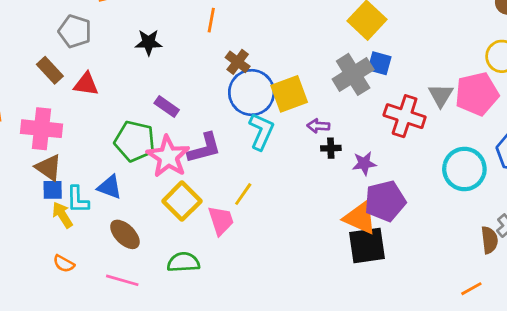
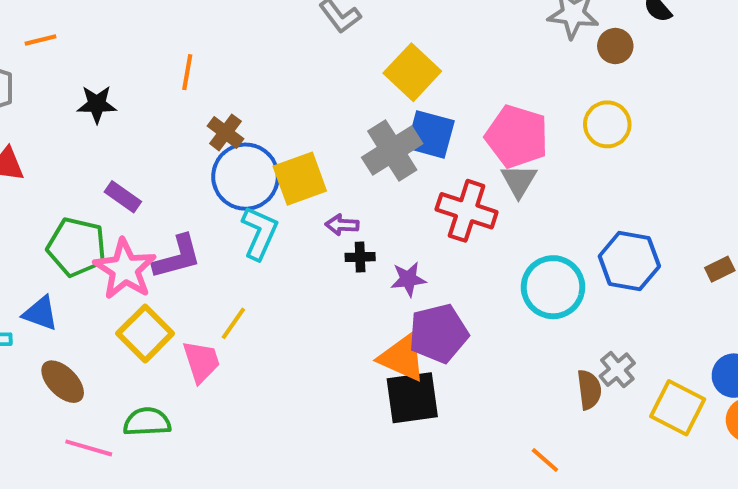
blue square: (380, 63) -> (430, 134), size x1.4
pink pentagon: (477, 94) -> (517, 136), moved, turned 30
pink line: (122, 280) -> (89, 448), moved
orange line: (471, 289) -> (545, 460), moved, turned 70

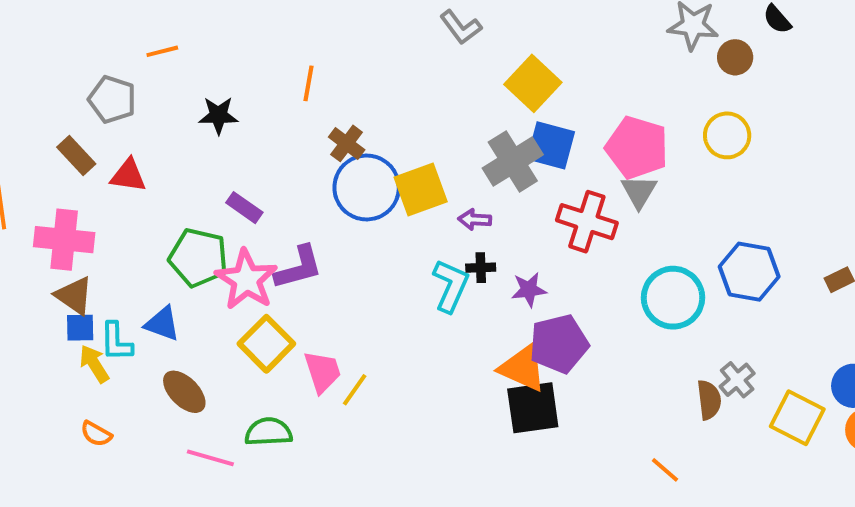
purple arrow: (342, 225) -> (475, 220), moved
cyan L-shape: (260, 233) -> (451, 286), moved
yellow line: (233, 323) -> (355, 390), moved

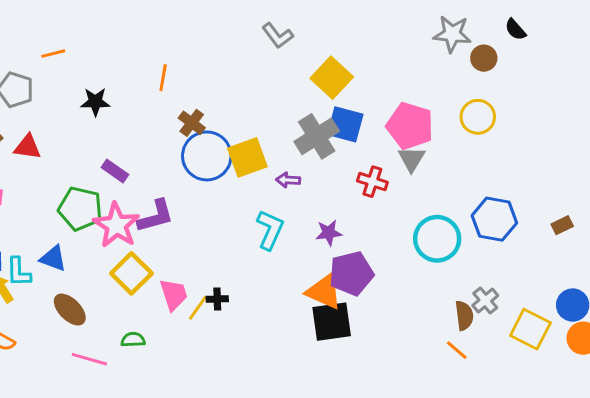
red cross: (587, 222) -> (372, 182), size x0.7
black cross: (481, 268) -> (217, 299), moved
green semicircle: (268, 432) -> (133, 340), size x0.7
orange line: (665, 470) -> (457, 350), moved

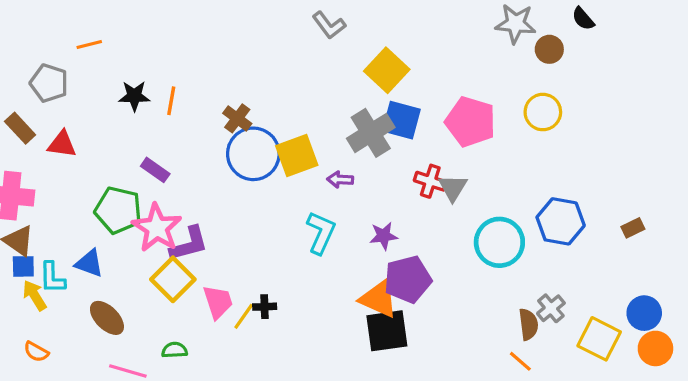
orange line: (163, 78) -> (171, 101), moved
gray triangle: (412, 159) -> (453, 188), moved
purple L-shape: (156, 216) -> (189, 244), moved

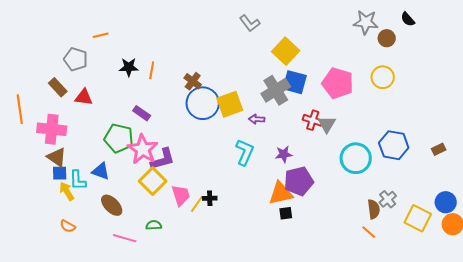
orange triangle: (379, 299) -> (281, 193), turned -36
black square: (387, 331) -> (286, 213), size x0.5

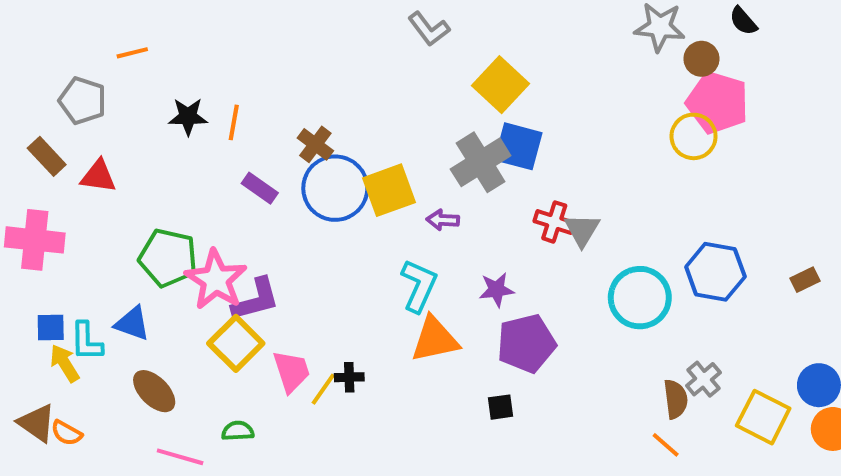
pink pentagon: (338, 83) -> (717, 103), moved
purple rectangle: (142, 113) -> (260, 188), moved
brown triangle: (57, 157) -> (37, 423), moved
orange triangle: (281, 193) -> (435, 339), moved

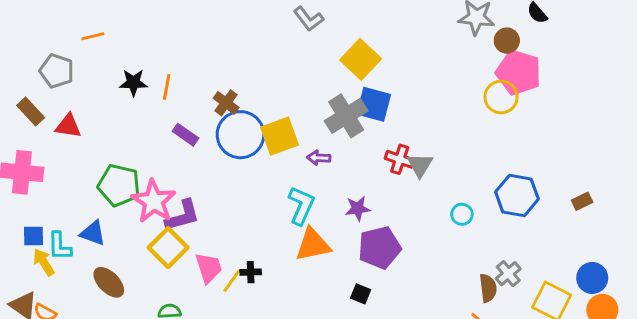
cyan circle: (640, 298) -> (462, 214), size x0.5
black square: (500, 407) -> (361, 294), turned 30

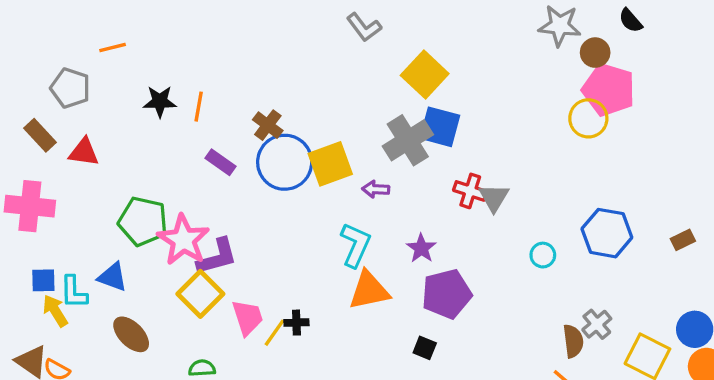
purple star: (358, 208) -> (421, 248), turned -30

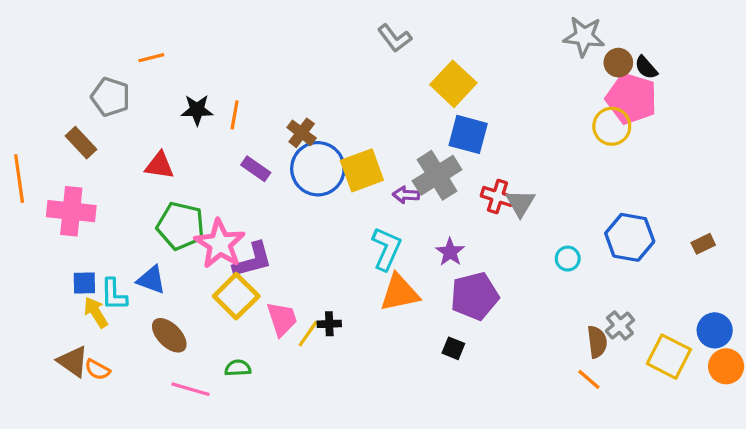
black semicircle: (631, 21) -> (646, 67), moved
gray cross: (408, 140) -> (437, 175), moved
red triangle: (84, 152) -> (159, 165), moved

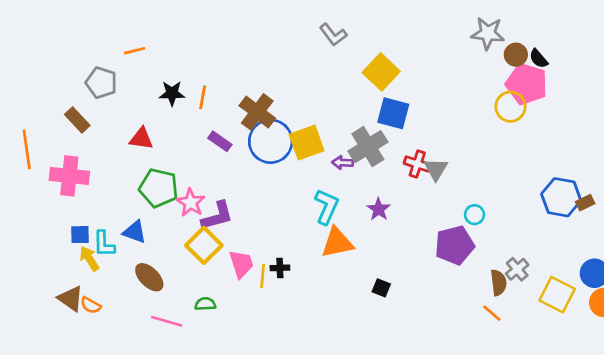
brown cross: (302, 133) -> (257, 112), size x1.5
blue hexagon: (630, 237) -> (561, 197), moved
pink star: (220, 244) -> (191, 203), size x0.7
purple pentagon: (475, 296) -> (455, 245), moved
yellow line: (308, 334) -> (263, 276), turned -30

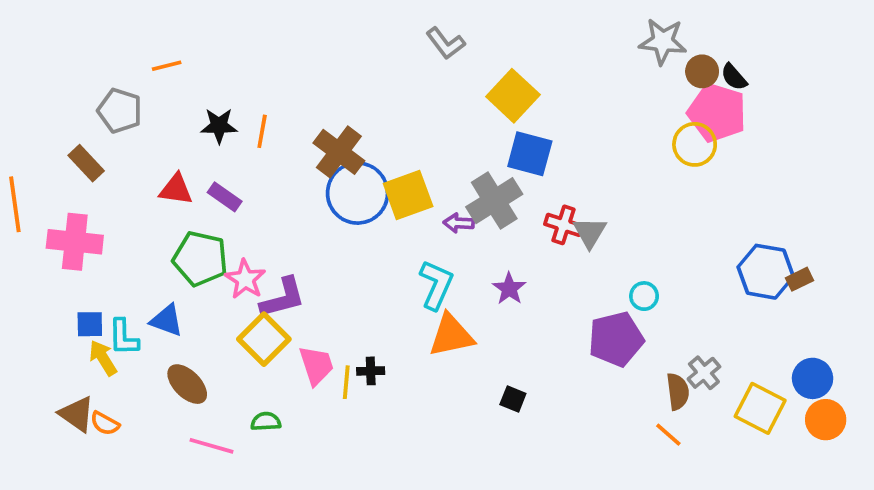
purple rectangle: (220, 141) -> (225, 197), moved

